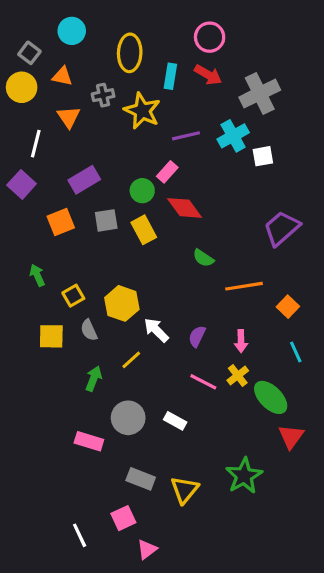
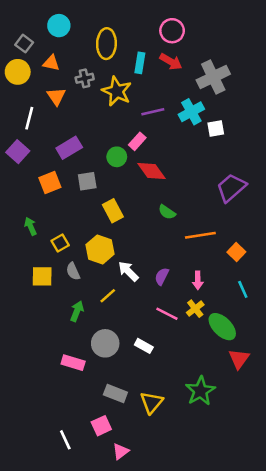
yellow rectangle: (144, 230) -> (113, 211), moved

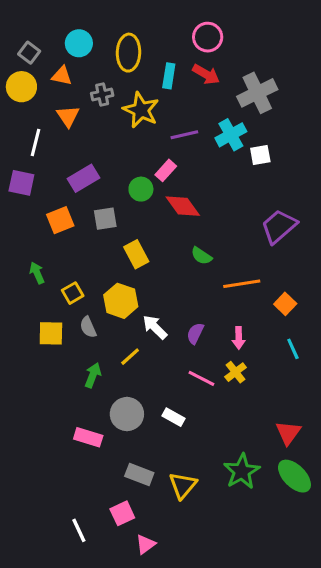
cyan circle: (59, 26) -> (79, 43), moved
purple square: (18, 152) -> (21, 183), turned -30
green ellipse: (222, 327) -> (294, 476), moved

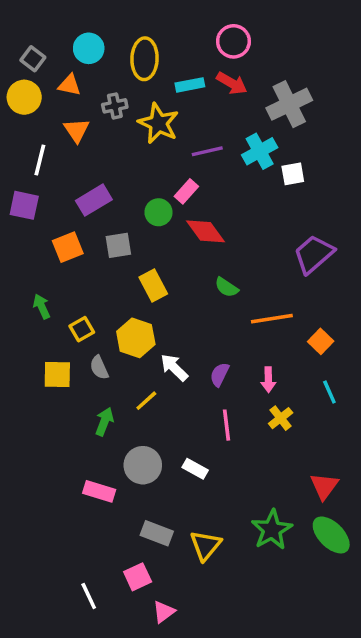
cyan rectangle: (169, 76) -> (190, 85), turned 70
yellow cross: (236, 372) -> (281, 418), moved
pink line: (201, 378) -> (226, 425), turned 56

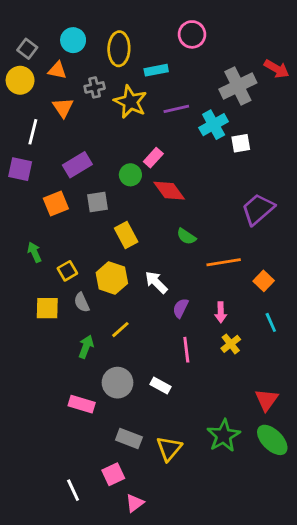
red arrow: (232, 83) -> (277, 69), moved
purple line: (207, 151) -> (176, 109), moved
white arrow: (174, 368) -> (156, 282), moved

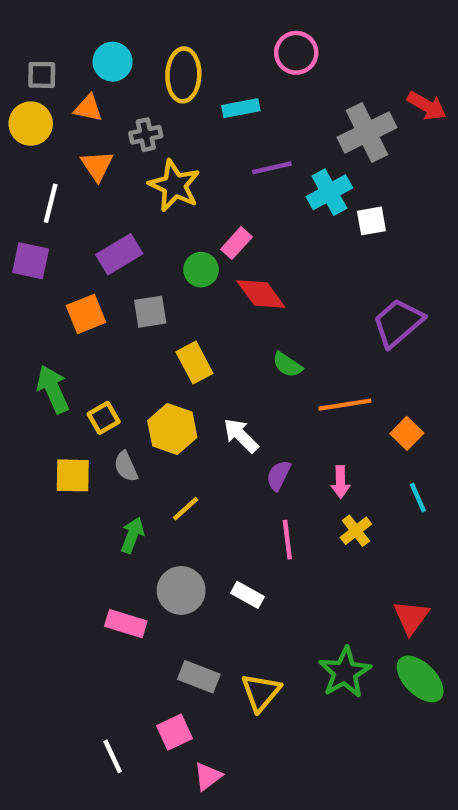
gray square: (27, 49) -> (42, 75), turned -36
yellow star: (130, 102) -> (175, 186), moved
green arrow: (34, 252) -> (53, 389), size x1.5

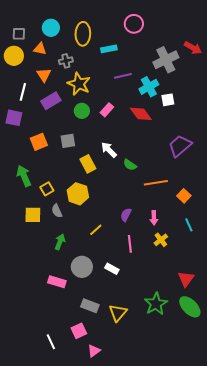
purple rectangle: (119, 254) -> (51, 101), moved
green circle: (201, 270) -> (82, 111), moved
red diamond: (261, 294) -> (141, 114), moved
white arrow: (241, 436) -> (109, 150), moved
yellow line: (186, 509) -> (96, 230), moved

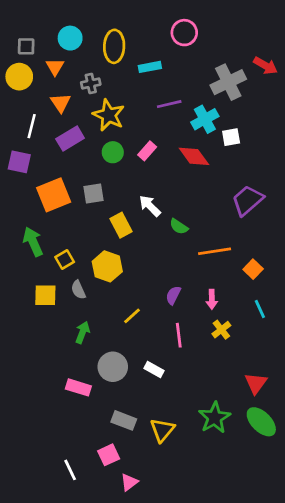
orange triangle: (40, 49) -> (55, 67), turned 48
orange square: (39, 142) -> (54, 195), size x1.4

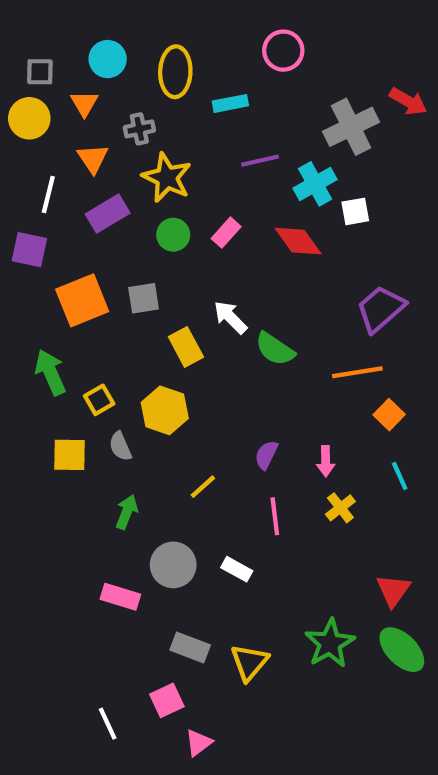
green semicircle: (179, 226) -> (275, 349), size x1.4
orange line: (215, 251) -> (357, 372), moved

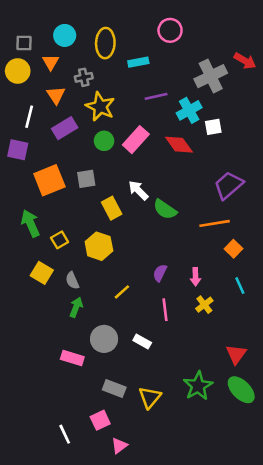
pink rectangle: (226, 233) -> (136, 140), size x1.5
gray semicircle: (120, 446) -> (72, 281), moved
yellow square: (69, 455) -> (42, 273), turned 30

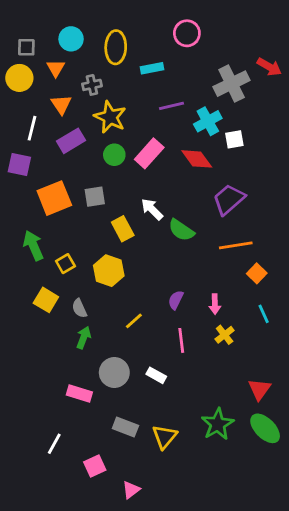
purple trapezoid: (228, 185) -> (229, 199), moved
pink square: (100, 420) -> (95, 466), moved
white line: (65, 434) -> (54, 444), moved, turned 54

